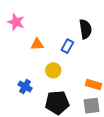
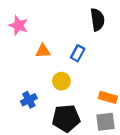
black semicircle: (85, 29) -> (97, 20), moved
blue cross: (25, 86) -> (29, 100), turned 32

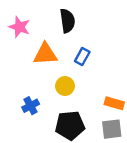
black semicircle: (97, 20) -> (67, 21), moved
orange triangle: (43, 51) -> (45, 54), size x1.5

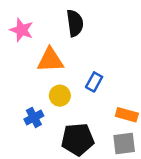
blue rectangle: (82, 56) -> (94, 82), moved
yellow circle: (65, 86) -> (60, 96), moved

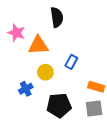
pink star: (22, 30) -> (16, 33), moved

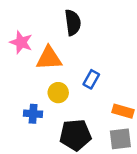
blue cross: (26, 89) -> (33, 114), turned 32

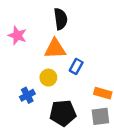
orange triangle: (49, 58) -> (55, 49), moved
blue cross: (33, 114) -> (27, 95), turned -32

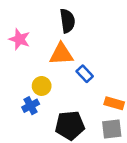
blue rectangle: (76, 66) -> (85, 74), turned -72
yellow circle: (48, 78) -> (42, 86), moved

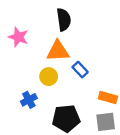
yellow circle: (42, 86) -> (49, 77), moved

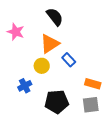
black semicircle: (64, 20) -> (55, 17), turned -30
orange triangle: (58, 51) -> (50, 44), turned -30

